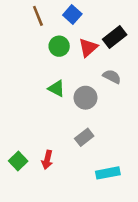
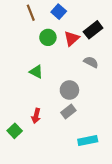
green triangle: (56, 88) -> (36, 72), moved
gray circle: (86, 98) -> (69, 90), moved
red arrow: (47, 160) -> (36, 116), moved

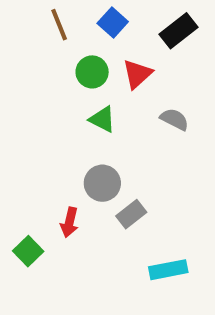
black rectangle: (93, 30) -> (179, 31), moved
green triangle: (36, 72) -> (102, 119), moved
gray circle: (69, 90) -> (102, 183), moved

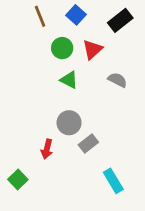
green square: (28, 251) -> (18, 179), moved
cyan rectangle: (168, 270) -> (113, 181), turned 70

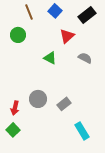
green circle: (62, 48) -> (18, 35), moved
gray circle: (69, 123) -> (38, 99), moved
red arrow: (47, 149) -> (15, 108), moved

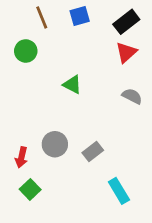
blue square: (55, 11) -> (80, 16), turned 32
red triangle: (67, 36) -> (126, 52), moved
gray semicircle: (85, 58) -> (132, 96), moved
green square: (13, 130) -> (30, 189), moved

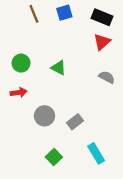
black rectangle: (126, 22) -> (102, 17), turned 60
green circle: (26, 51) -> (21, 63), moved
red arrow: (21, 157) -> (19, 92), moved, turned -112
green square: (30, 189) -> (54, 157), moved

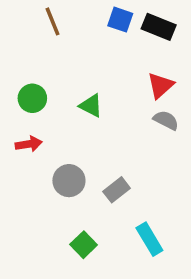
blue square: (64, 13) -> (120, 20), moved, turned 35
red triangle: (102, 42) -> (160, 85), moved

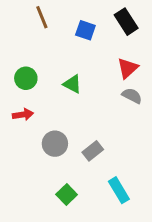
blue square: (120, 20) -> (85, 30), moved
black rectangle: (159, 27) -> (126, 22), turned 35

